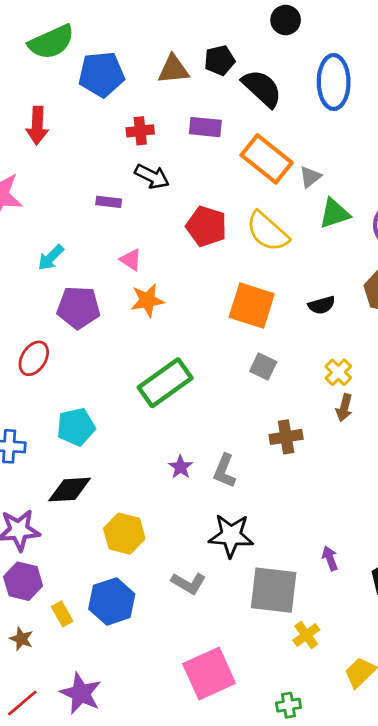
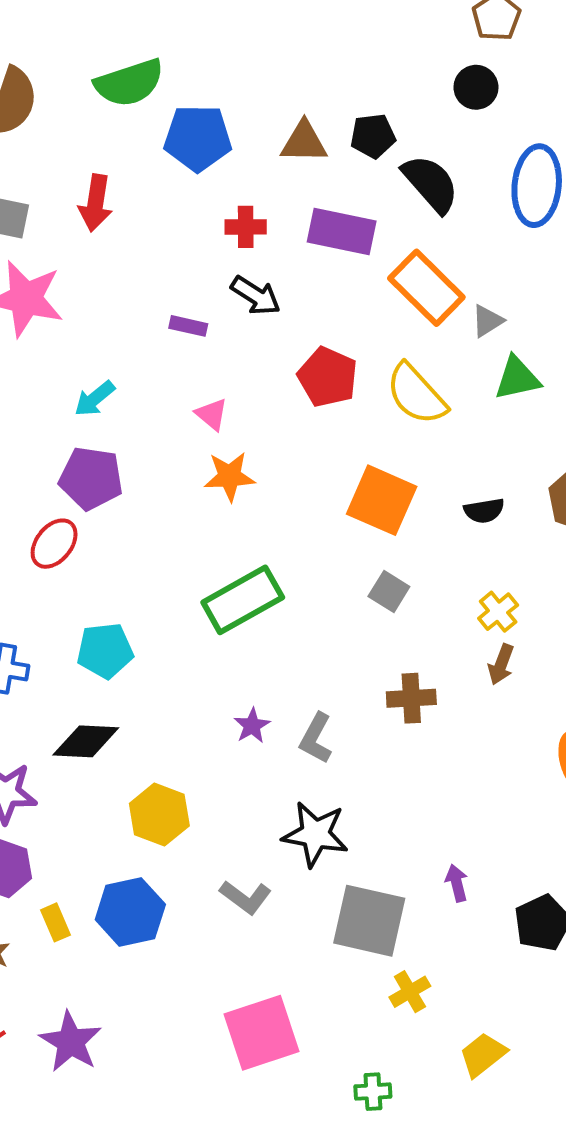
purple rectangle: (205, 127) -> (342, 232), size x1.4
purple pentagon: (79, 308) -> (91, 478), moved

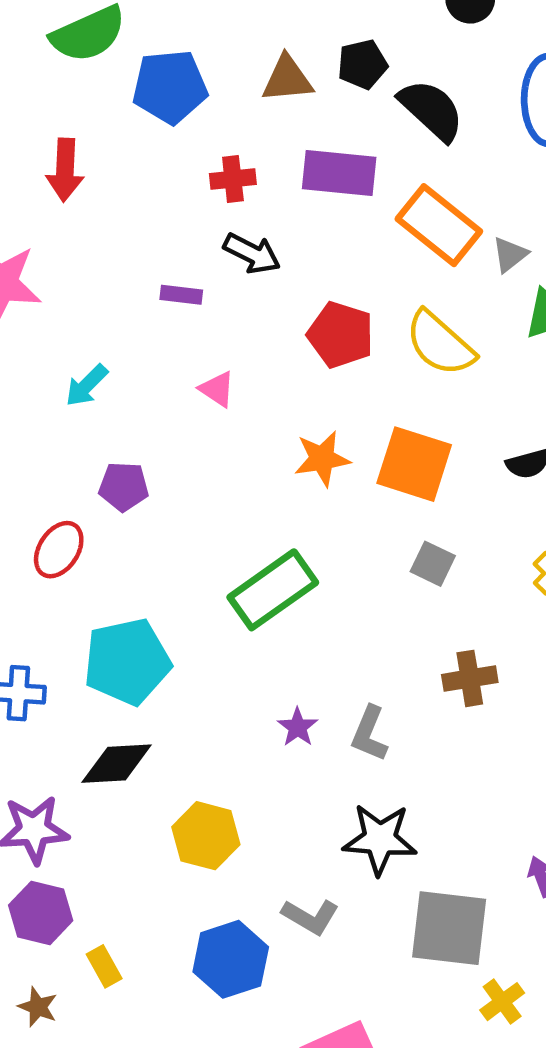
orange star: (229, 476) -> (322, 459), moved
purple pentagon: (91, 478) -> (124, 487), moved, size x0.7
cyan pentagon: (105, 651) -> (127, 662), size x1.4
blue hexagon: (130, 912) -> (231, 959), moved

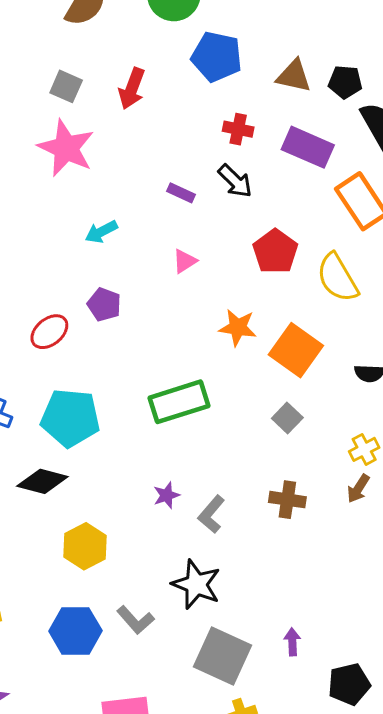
pink triangle: (217, 389) -> (185, 261), turned 36

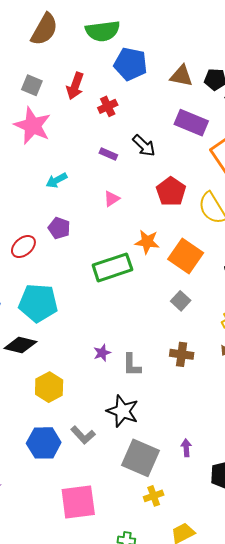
red cross: (238, 129) -> (108, 106), moved, turned -36
green rectangle: (179, 402) -> (112, 267), moved
gray L-shape: (211, 514) -> (132, 365), turned -40

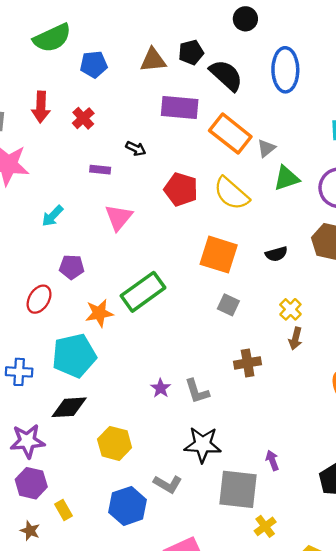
blue pentagon: (131, 64) -> (94, 64), size x0.7
black arrow: (144, 146) -> (136, 149), size x0.7
pink triangle: (112, 199) -> (119, 217), size x1.5
orange star: (147, 242) -> (99, 313), moved
purple arrow: (186, 448) -> (272, 460), moved

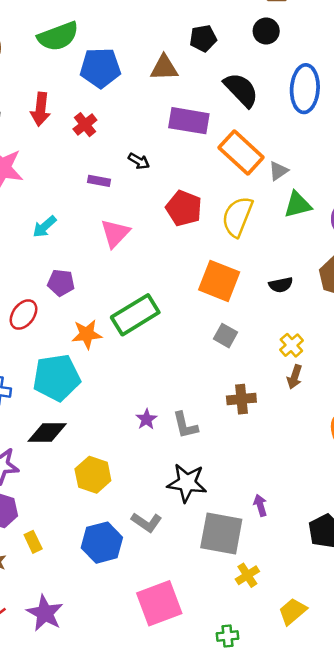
black pentagon: (191, 52) -> (203, 38), moved
blue pentagon: (94, 64) -> (100, 68), size x1.4
yellow semicircle: (231, 193) -> (237, 217), turned 66

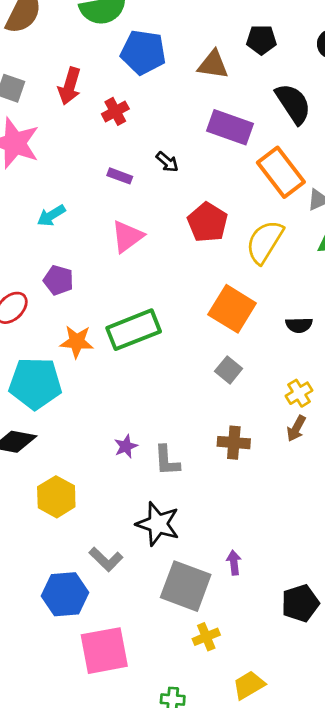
blue hexagon: (102, 543) -> (65, 594), moved

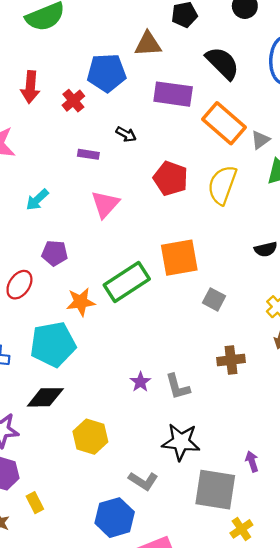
blue pentagon: (143, 52) -> (107, 73), moved
orange square: (232, 309) -> (179, 258), moved, turned -30

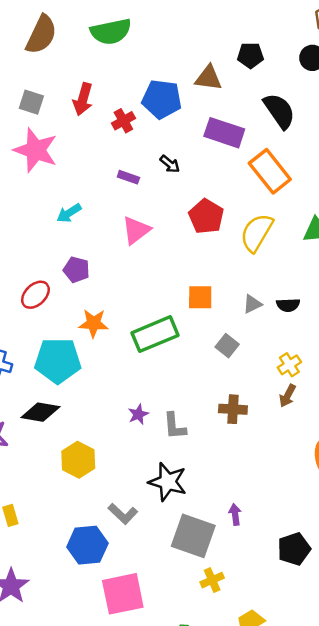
gray triangle: (260, 140) -> (252, 304), moved
orange square: (179, 258) -> (200, 297), size x0.7
green rectangle: (127, 282) -> (155, 334), moved

